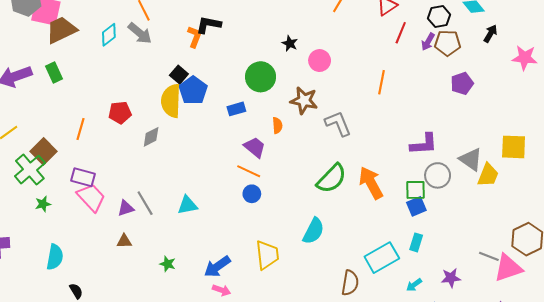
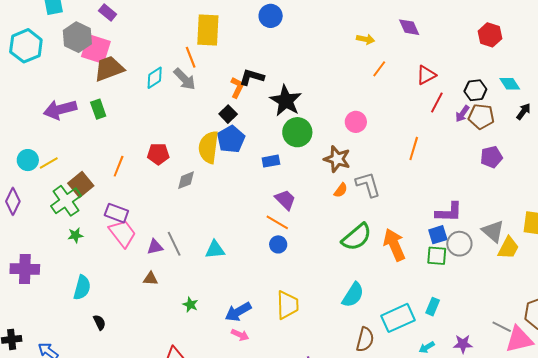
black star: (290, 43) -> (286, 101), moved, size x2.0
black square: (179, 75) -> (228, 114), moved
orange semicircle: (277, 125) -> (341, 190), moved, turned 35
blue square: (416, 206) -> (438, 235), moved
cyan semicircle: (313, 231) -> (353, 295), moved

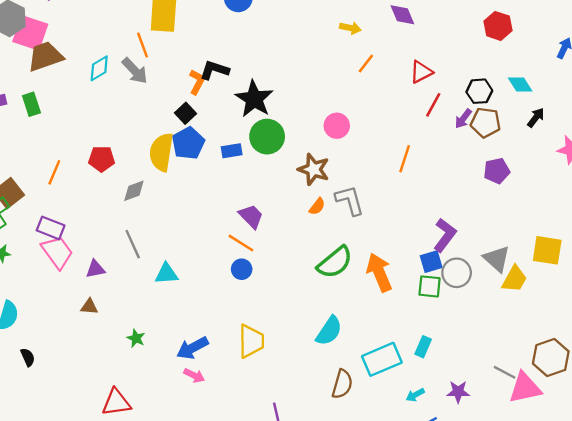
blue rectangle: (271, 161) -> (232, 151), moved
purple L-shape: (449, 212) -> (445, 235), turned -56
gray line: (174, 244) -> (133, 244), moved

